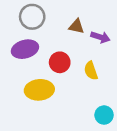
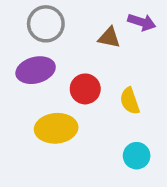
purple arrow: (100, 37) -> (142, 22), moved
cyan circle: (104, 115) -> (137, 156), moved

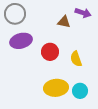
gray circle: (46, 24) -> (15, 14), moved
yellow ellipse: (56, 128) -> (56, 88), moved

